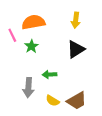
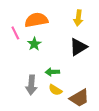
yellow semicircle: (53, 101) -> (55, 90), moved

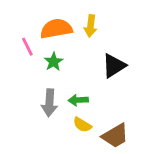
yellow arrow: (78, 18) -> (91, 26), moved
gray arrow: (31, 85) -> (49, 103), moved

